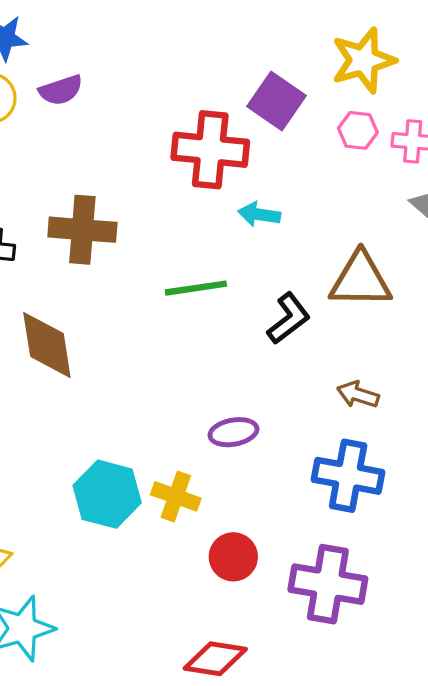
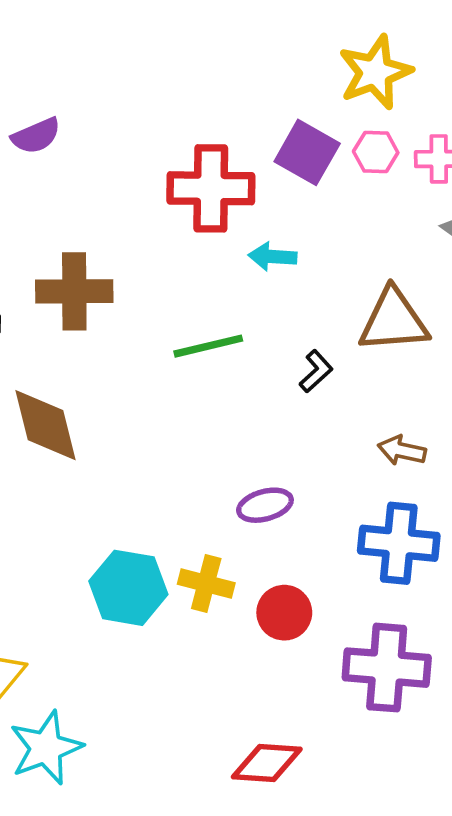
purple square: (277, 101) -> (307, 152), moved
black L-shape: (289, 318) -> (316, 371), size x0.7
red circle: (233, 557) -> (284, 613), moved

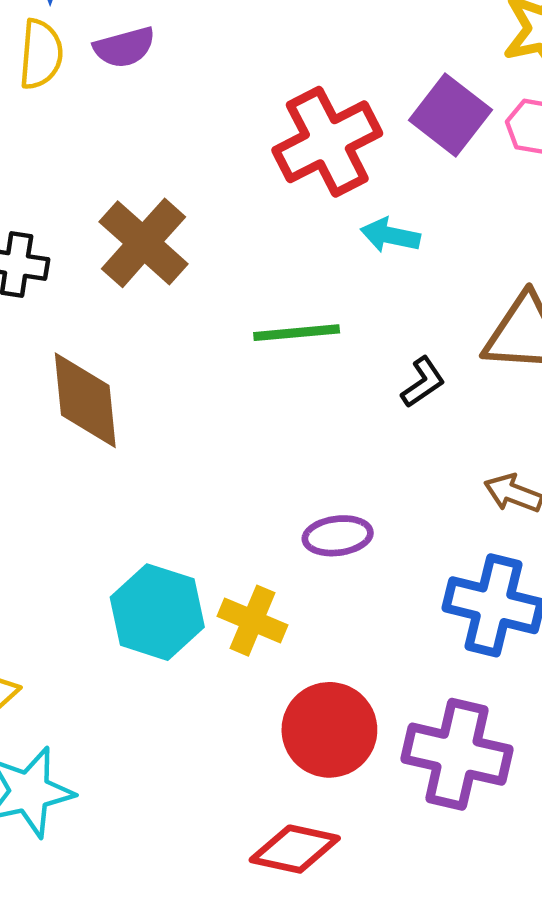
red cross: (211, 188) -> (327, 142), turned -36
brown cross: (74, 291) -> (144, 243), turned 34
red circle: (284, 613) -> (329, 730), moved, size x1.4

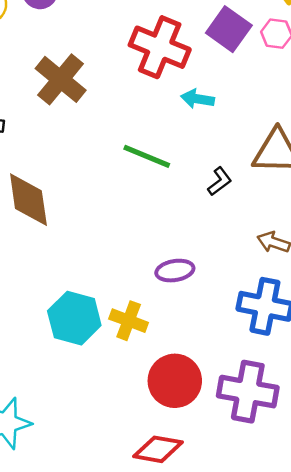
red cross: (327, 142) -> (160, 47), turned -38
brown cross: (144, 243) -> (61, 79), moved
green line: (297, 333) -> (147, 156), turned 30

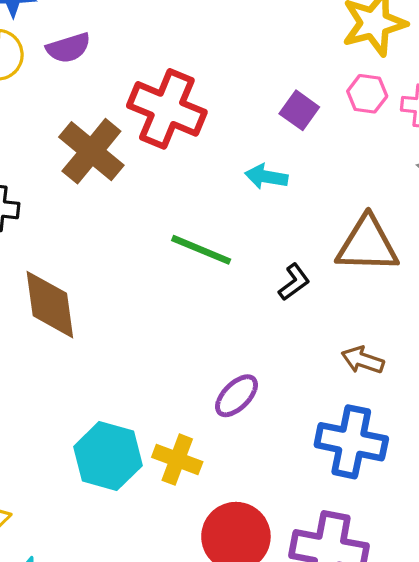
purple square: (229, 29) -> (299, 110), moved, size x0.7
red cross: (160, 47) -> (167, 109), moved
purple ellipse: (175, 271) -> (236, 396), turned -36

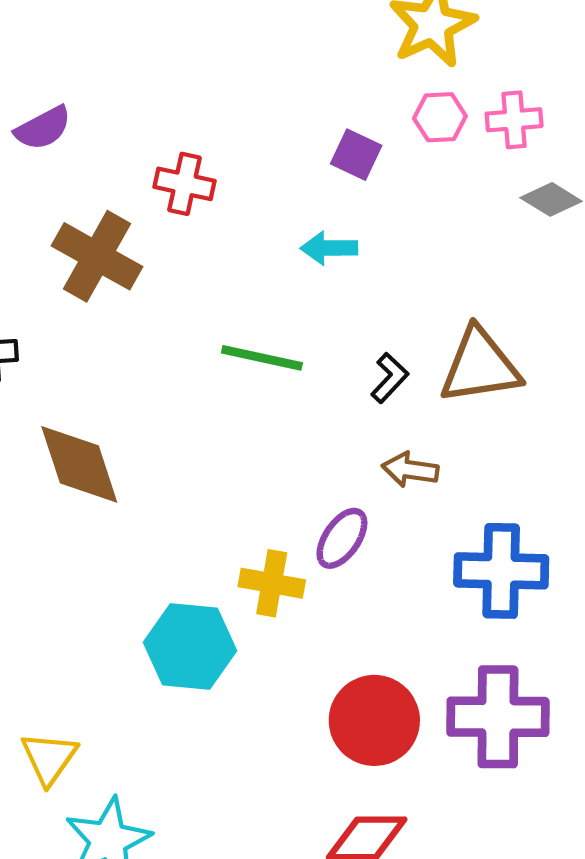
red cross: (167, 109) -> (185, 184), size x0.6
brown triangle: (367, 245) -> (480, 366), moved
brown arrow: (363, 360) -> (410, 470), moved
yellow cross: (177, 460) -> (272, 583), moved

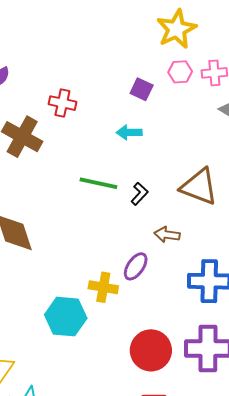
brown triangle: (480, 366) -> (199, 187), turned 30
black L-shape: (390, 378) -> (139, 194), moved

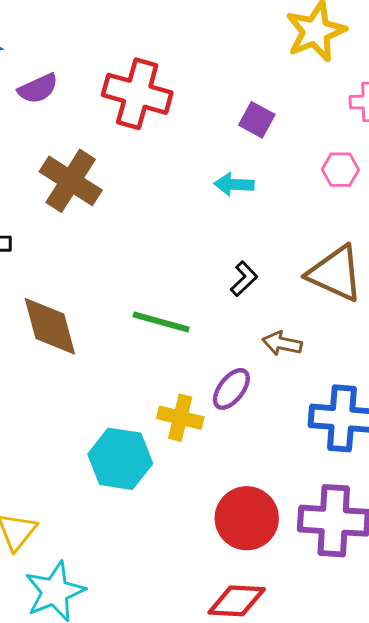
pink hexagon: (180, 72) -> (340, 170), moved
red cross: (62, 103) -> (137, 94), moved, size x1.6
green line: (98, 183) -> (161, 322), moved

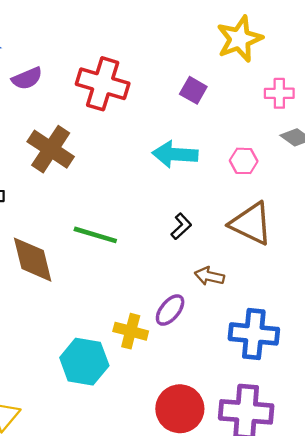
purple square: (257, 120) -> (193, 90), moved
pink hexagon: (340, 170) -> (244, 161), moved
cyan arrow: (234, 184) -> (175, 154), size x1.5
green line: (161, 322) -> (95, 235), moved

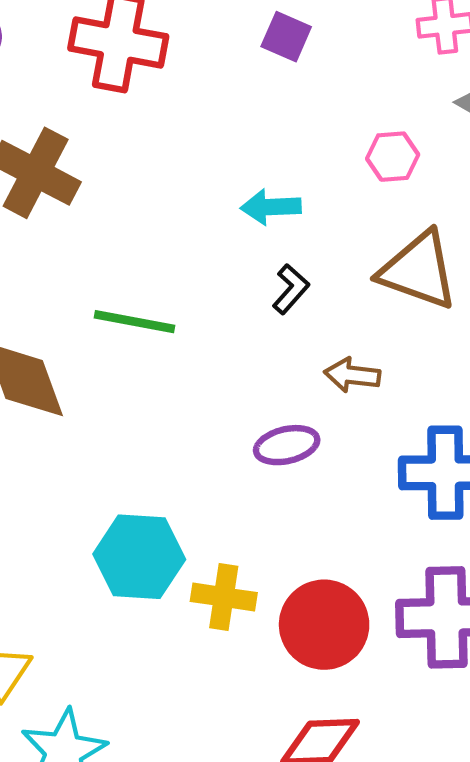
cyan arrow: (175, 154) -> (271, 207), moved, size x0.7
purple ellipse: (170, 310) -> (287, 445), turned 44
yellow cross: (131, 331) -> (224, 597), moved

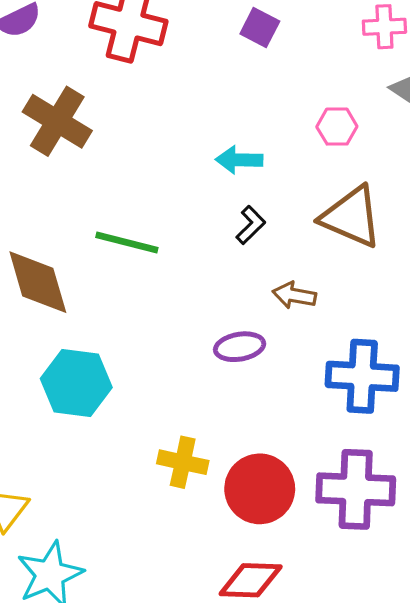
cyan hexagon: (139, 557) -> (76, 383), moved

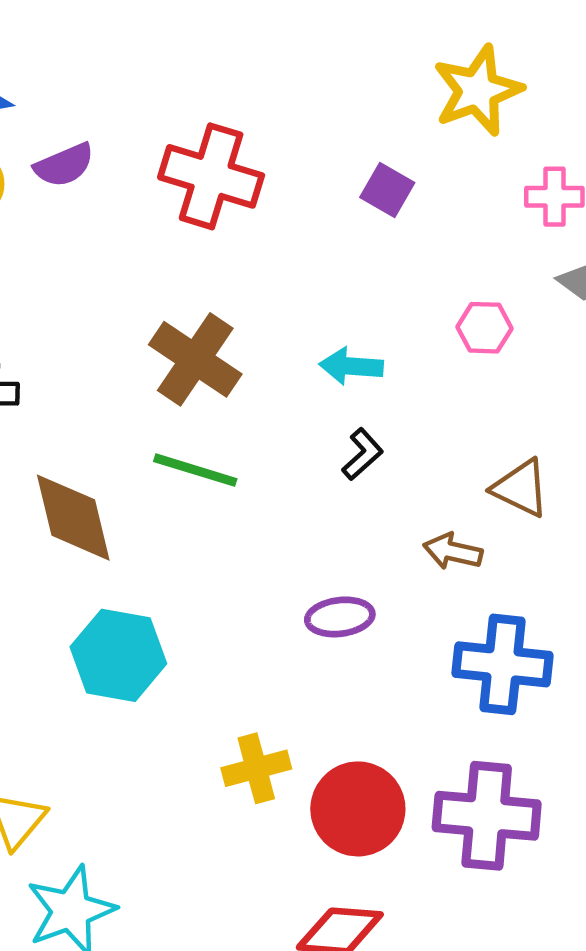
brown cross: (57, 121) -> (195, 359), moved
brown triangle: (351, 217) -> (521, 488), moved, size x0.7
brown arrow: (294, 295) -> (453, 551), moved
yellow cross: (183, 462) -> (256, 768), turned -30

